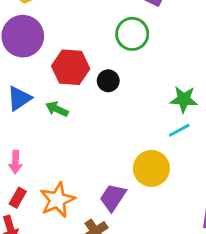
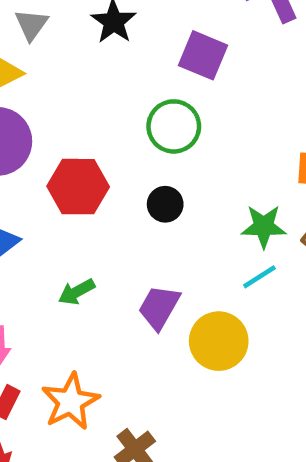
black circle: (108, 81) -> (165, 204), moved
green arrow: (57, 109) -> (77, 292), moved, turned -50
purple trapezoid: (113, 197) -> (159, 307), moved

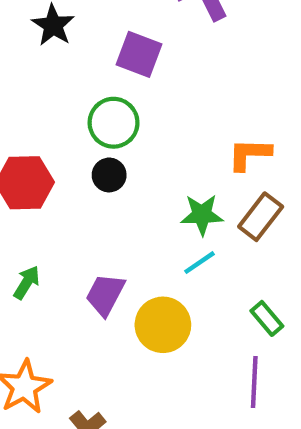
black circle: (165, 204) -> (109, 175), moved
green arrow: (77, 292) -> (27, 283), turned 152

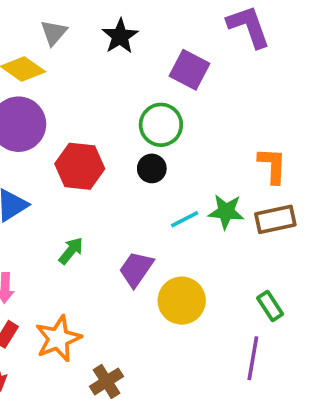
orange L-shape: (249, 154) -> (272, 165), turned 84
brown rectangle: (261, 217) -> (275, 219), turned 33
cyan line: (199, 263) -> (185, 219), moved

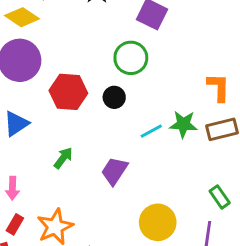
black circle: (152, 168) -> (114, 97), moved
yellow circle: (182, 301) -> (158, 222), moved

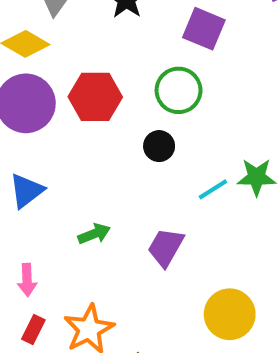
red hexagon: (68, 92) -> (95, 97), moved
green arrow: (63, 158) -> (94, 234), turned 35

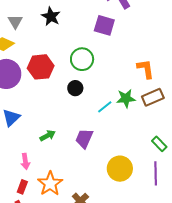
purple square: (204, 29) -> (104, 25), moved
pink arrow: (27, 280) -> (25, 161), moved

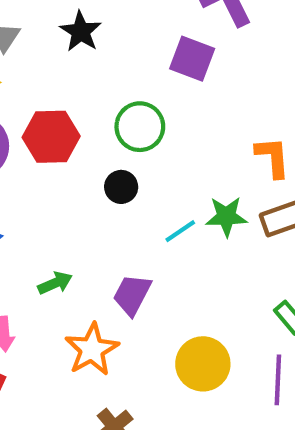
orange star: (50, 184) -> (92, 349), moved

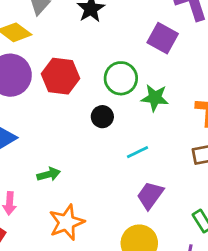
green star: (226, 216) -> (155, 98), moved
purple trapezoid: (132, 295) -> (150, 195), moved

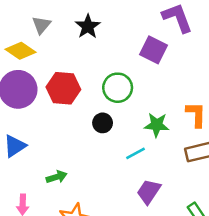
green star: (155, 98) -> (157, 125), moved

